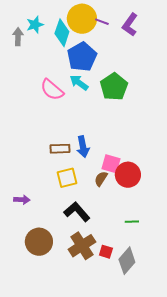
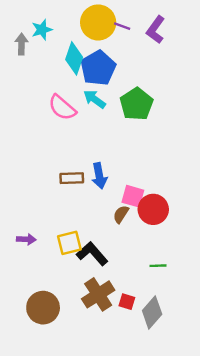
cyan diamond: (62, 33) -> (74, 58), moved
yellow square: (67, 178) -> (69, 243), moved
brown circle: (39, 242) -> (43, 308), moved

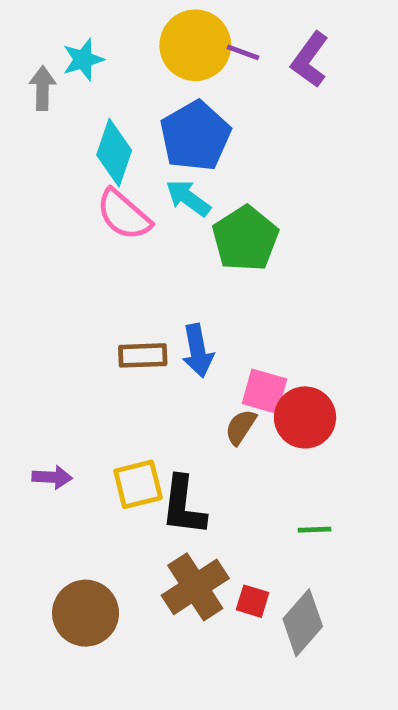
cyan diamond: (74, 58) -> (114, 153), moved
green pentagon: (136, 104) -> (245, 239), moved
black L-shape: (92, 254) -> (183, 506), turned -132

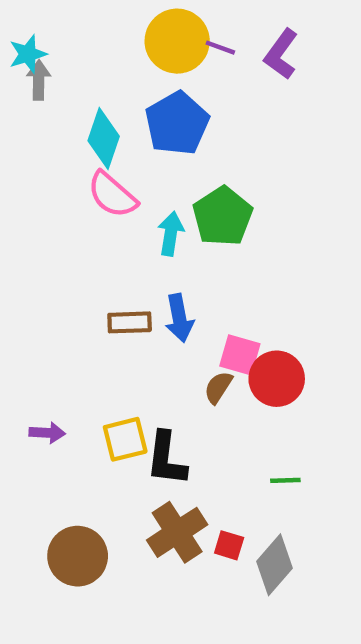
cyan star: (83, 60) -> (28, 54), moved
cyan arrow: (188, 198) -> (171, 234), moved, turned 63

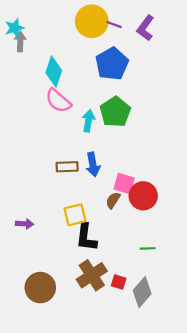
blue pentagon: (177, 123) -> (112, 64), moved
yellow square: (125, 439) -> (75, 215), moved

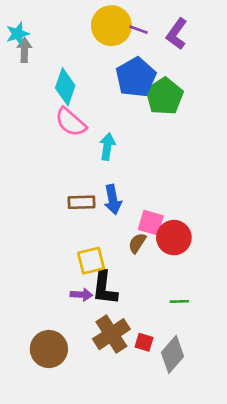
green pentagon: (115, 112) -> (164, 96), moved
purple arrow: (25, 224) -> (81, 295), moved

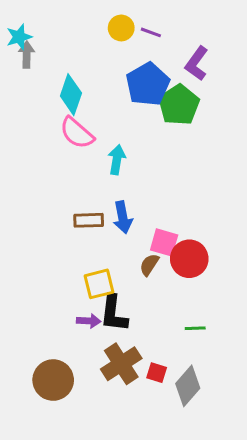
yellow circle: (111, 26) -> (121, 28), size x0.6
purple L-shape: (177, 34) -> (197, 63), moved

